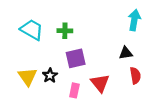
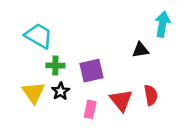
green cross: (65, 31) -> (55, 65), moved
black triangle: (126, 53) -> (140, 50), moved
red semicircle: (135, 76) -> (151, 95), moved

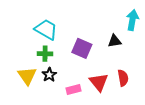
cyan trapezoid: (39, 36) -> (46, 29), moved
purple square: (91, 71) -> (82, 48), moved, turned 36
pink rectangle: (90, 109) -> (73, 89), turned 64

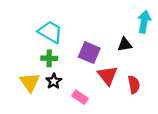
red triangle: (99, 82) -> (108, 75), moved
pink rectangle: (73, 89) -> (80, 97), turned 48

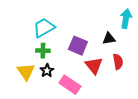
cyan trapezoid: (50, 32) -> (44, 28), turned -60
red semicircle: (134, 85) -> (118, 62), moved
pink rectangle: (80, 97) -> (70, 85), size x1.5

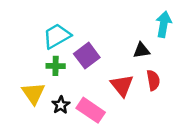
purple square: (78, 46) -> (87, 56), moved, turned 30
black star: (47, 71) -> (61, 105), moved

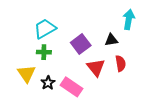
purple square: (87, 56) -> (81, 44), moved

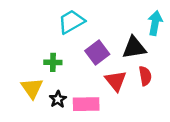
cyan trapezoid: (45, 29) -> (71, 22), moved
black triangle: (111, 40) -> (134, 48), size x1.5
pink rectangle: (71, 87) -> (86, 104), turned -35

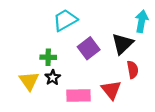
black triangle: (134, 48) -> (122, 44), turned -35
red triangle: (116, 81) -> (111, 90), moved
black star: (58, 99) -> (53, 78), moved

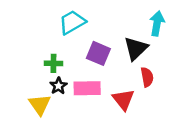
purple square: (89, 48) -> (98, 53), turned -30
yellow triangle: (29, 81) -> (40, 105), moved
pink rectangle: (79, 96) -> (87, 88), moved

